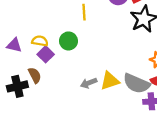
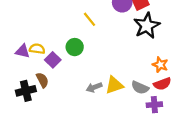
yellow line: (84, 12) -> (89, 19), turned -35
yellow semicircle: (40, 41) -> (37, 49), moved
gray semicircle: (136, 83) -> (140, 88), size x0.7

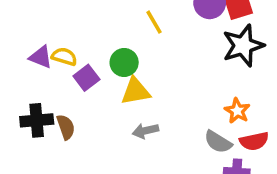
orange star: (160, 65) -> (237, 111), moved
brown semicircle: (42, 80) -> (66, 127), moved
yellow triangle: (114, 85) -> (136, 91), moved

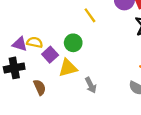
yellow triangle: (136, 91) -> (68, 68), moved
black cross: (37, 120) -> (14, 68), moved
gray arrow: (145, 131) -> (91, 85), turned -98

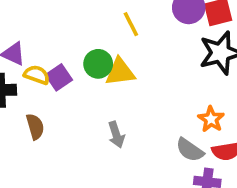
yellow semicircle: (35, 42) -> (37, 75), moved
yellow triangle: (68, 68) -> (120, 72), moved

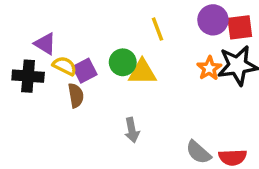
orange star: (211, 119) -> (209, 68), moved
brown semicircle: (35, 127) -> (76, 95), moved

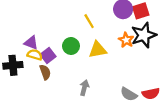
purple triangle: (45, 44) -> (31, 43), moved
yellow triangle: (142, 72) -> (98, 50), moved
gray arrow: (132, 130) -> (84, 88), turned -144

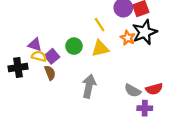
yellow line: (89, 21) -> (100, 25), moved
gray arrow: (84, 88) -> (89, 86), size x1.5

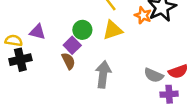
yellow semicircle: (39, 56) -> (14, 41), moved
purple square: (52, 56) -> (72, 45), moved
brown semicircle: (50, 73) -> (68, 61), moved

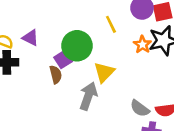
green circle: (82, 30) -> (77, 46), size x1.5
yellow triangle: (113, 30) -> (104, 72), moved, turned -40

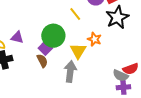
orange star: (142, 45) -> (94, 39), moved
gray semicircle: (140, 108) -> (121, 76), moved

